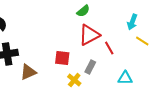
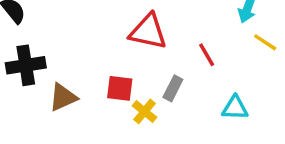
red triangle: (89, 35) -> (148, 32), moved, turned 40
red square: (62, 58) -> (120, 88), moved

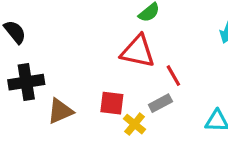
red line: (207, 55) -> (173, 76), moved
gray rectangle: (173, 88) -> (160, 103), turned 35

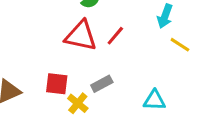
red line: (173, 76) -> (115, 36), moved, turned 70

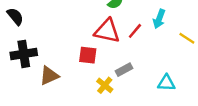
cyan arrow: (165, 16) -> (159, 19), moved
red square: (57, 84) -> (88, 55), moved

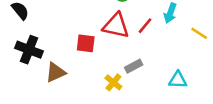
black cross: (24, 54) -> (29, 50), turned 30
red square: (88, 55) -> (86, 43), moved

